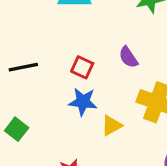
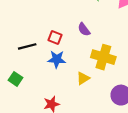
black line: (23, 67) -> (27, 46), moved
yellow triangle: (112, 125) -> (83, 78), moved

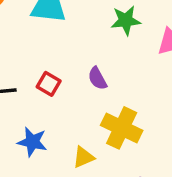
blue star: (57, 59) -> (32, 142), moved

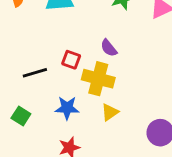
yellow cross: (122, 128) -> (98, 79), moved

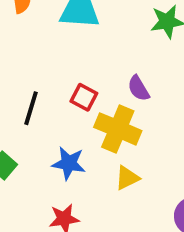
black line: (35, 73) -> (31, 108), turned -65

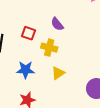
yellow cross: (118, 129) -> (49, 48), size x0.7

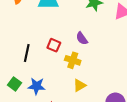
blue star: (25, 70) -> (37, 86), moved

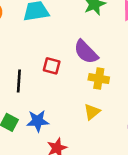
purple semicircle: (82, 38) -> (86, 52), size x1.5
yellow cross: (73, 60) -> (99, 79), moved

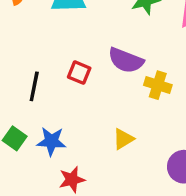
purple semicircle: (86, 52) -> (126, 60), turned -32
yellow cross: (99, 79) -> (158, 85), moved

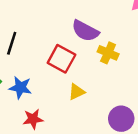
red square: (79, 73) -> (61, 59), moved, size x1.5

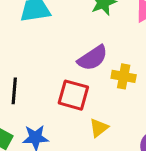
purple semicircle: (85, 31) -> (93, 58), turned -48

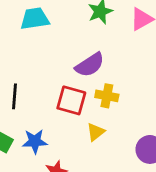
yellow cross: (124, 76) -> (107, 96), moved

